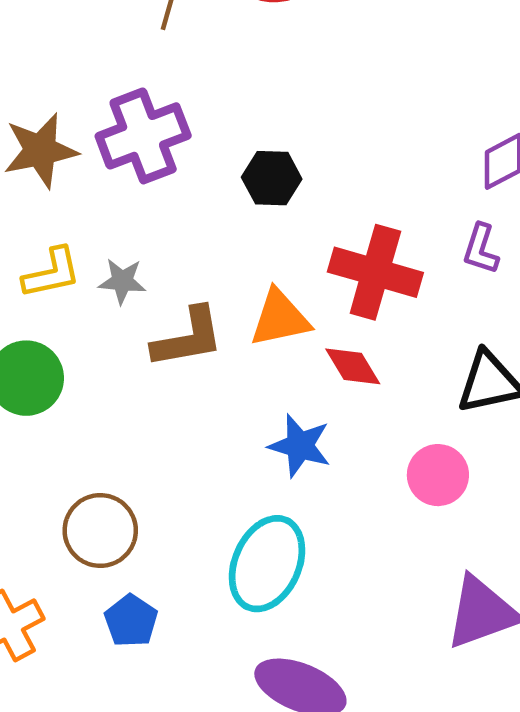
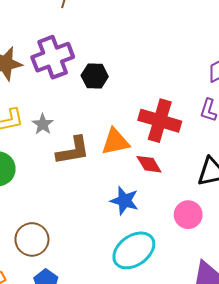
black hexagon: (272, 178) -> (95, 76), moved
gray star: (122, 281) -> (43, 124), turned 30
cyan ellipse: (267, 564) -> (134, 250), moved, turned 30

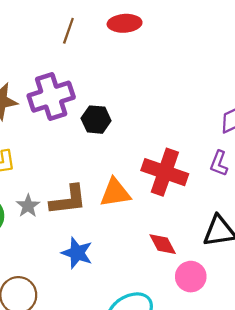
gray star: (43, 124) -> (28, 206), moved
red diamond: (149, 164) -> (163, 244), moved
blue star: (124, 201) -> (77, 253), moved

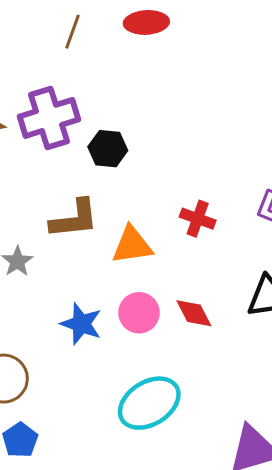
red cross: (165, 172) -> (198, 219), size x0.6
brown L-shape: (68, 200) -> (74, 219), moved
pink circle: (191, 277) -> (139, 313), moved

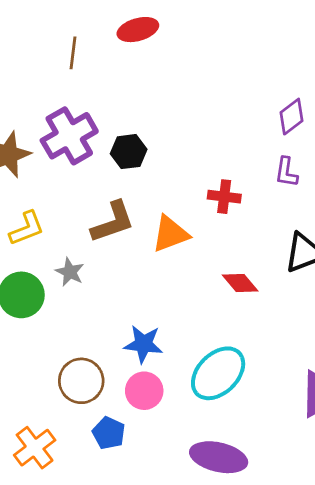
pink circle: (139, 313) -> (144, 391), moved
blue star: (81, 324) -> (143, 344), moved

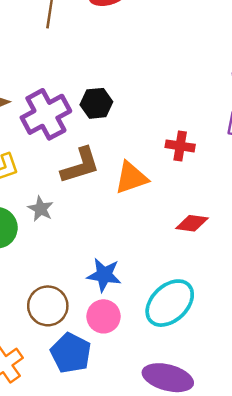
purple cross: (69, 136) -> (46, 114), moved
red diamond: (240, 283) -> (192, 223), turned -44
blue pentagon: (109, 433) -> (71, 353), size x1.4

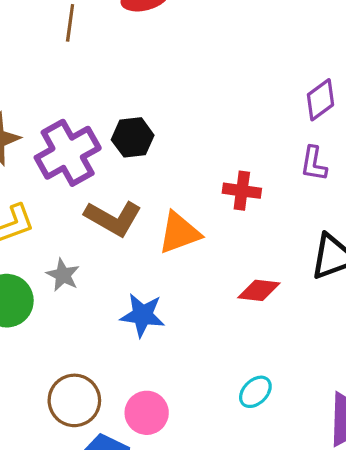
brown L-shape: (80, 166) -> (113, 218), turned 48
blue star: (104, 275) -> (143, 315), moved
cyan ellipse: (170, 303) -> (255, 392), moved, size x0.5

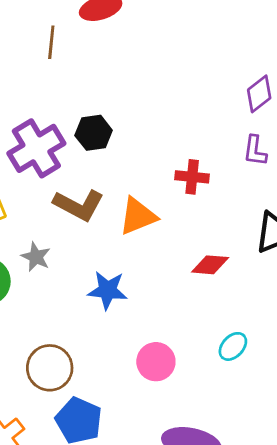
brown line: (70, 23) -> (51, 42), moved
cyan ellipse: (255, 392) -> (233, 346), moved
pink circle: (147, 413) -> (156, 362), moved

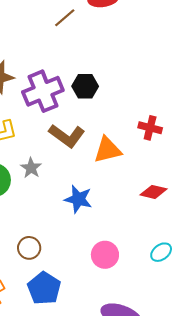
brown line: (51, 42) -> (65, 18), turned 35
brown circle: (50, 368) -> (29, 248), size x0.7

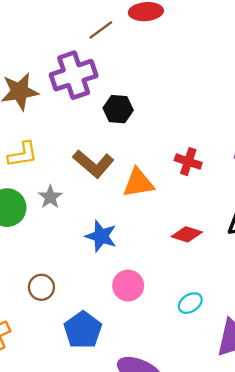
purple cross: (43, 91) -> (74, 75), moved
pink circle: (105, 255) -> (128, 286), moved
blue pentagon: (44, 288) -> (83, 330), moved

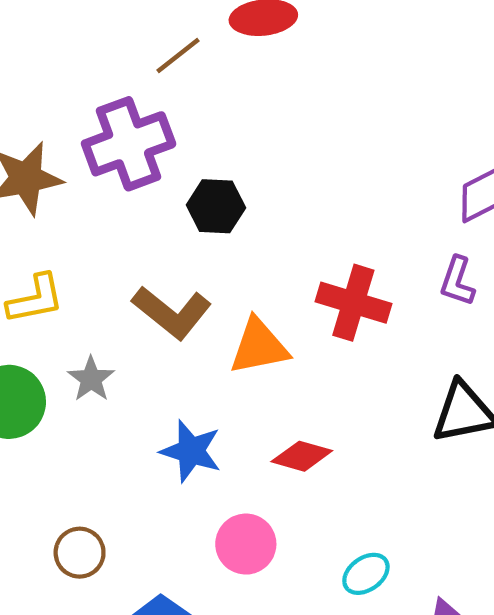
red cross: (188, 162) -> (353, 303), size x1.4
red diamond: (187, 234) -> (302, 456), moved

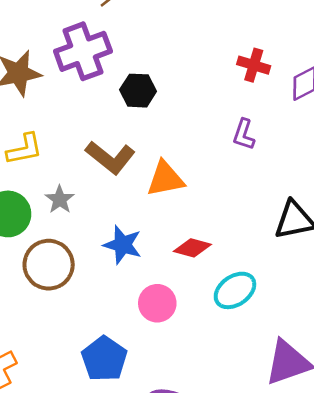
purple L-shape: (457, 281) -> (244, 134), moved
red cross: (353, 303) -> (254, 65), moved, size x0.7
brown circle: (80, 553) -> (49, 265), moved, size x1.6
cyan ellipse: (366, 574) -> (235, 290), moved, size x1.4

